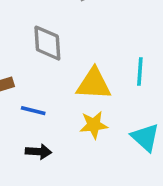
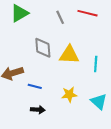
yellow triangle: (94, 84) -> (69, 55), moved

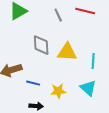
yellow star: (69, 94) -> (58, 91), moved
cyan triangle: (99, 102) -> (88, 88), moved

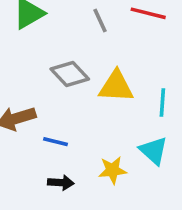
gray diamond: (41, 45) -> (70, 74), turned -40
yellow star: (58, 91) -> (113, 170), moved

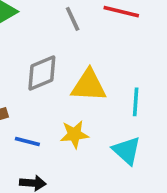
gray diamond: (70, 74) -> (42, 73), turned -69
yellow star: (113, 170) -> (74, 134), moved

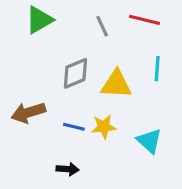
cyan line: (136, 102) -> (157, 69), moved
blue line: (27, 142) -> (74, 127), moved

